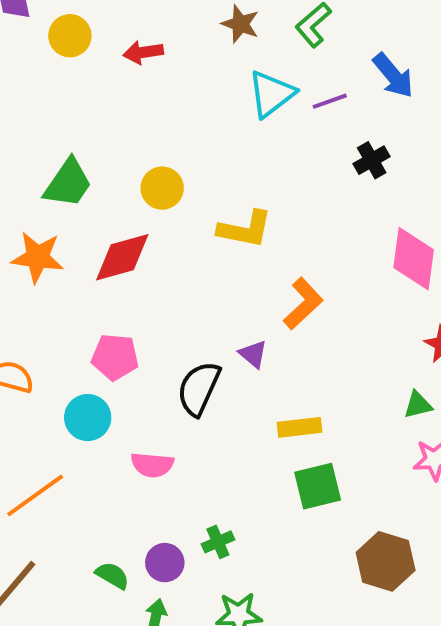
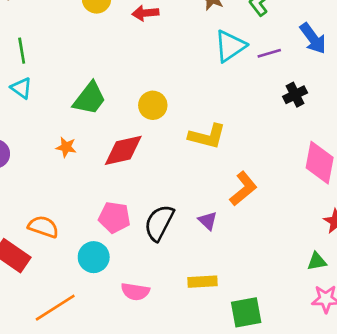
orange star: (38, 257) -> (66, 147), size x0.6
black semicircle: (199, 388) -> (159, 223), moved
yellow rectangle: (300, 427) -> (202, 282), moved

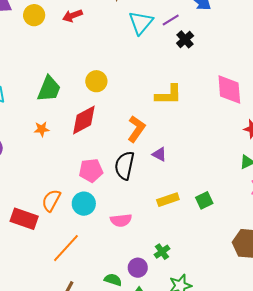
black cross: (295, 95) -> (185, 39), moved
yellow L-shape: (207, 136) -> (168, 95), moved
orange L-shape: (243, 189) -> (136, 129), moved
orange semicircle: (43, 227) -> (51, 200), moved, turned -65
green square: (246, 312) -> (204, 200), moved, size x0.7

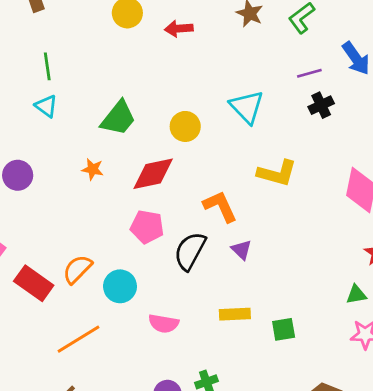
cyan triangle: (141, 23) -> (247, 107), moved, turned -40
orange L-shape: (136, 129) -> (220, 206), turned -76
pink pentagon: (91, 171) -> (147, 227), moved

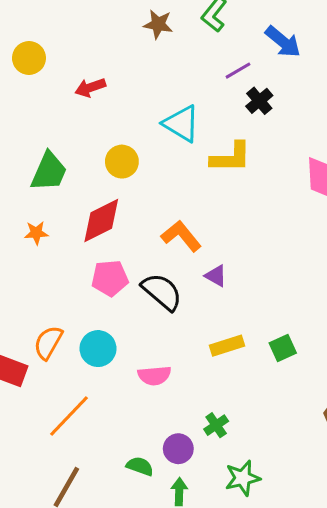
red arrow: (179, 29) -> (90, 88), moved
yellow L-shape: (277, 173) -> (231, 157), moved
black semicircle: (190, 251) -> (162, 292), turned 117

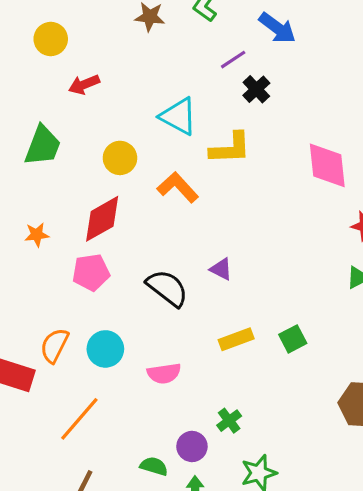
yellow circle: (29, 58) -> (51, 39), moved
green trapezoid: (49, 172) -> (43, 146), moved
orange L-shape: (181, 236) -> (178, 187), moved
pink pentagon: (110, 278) -> (91, 272), moved

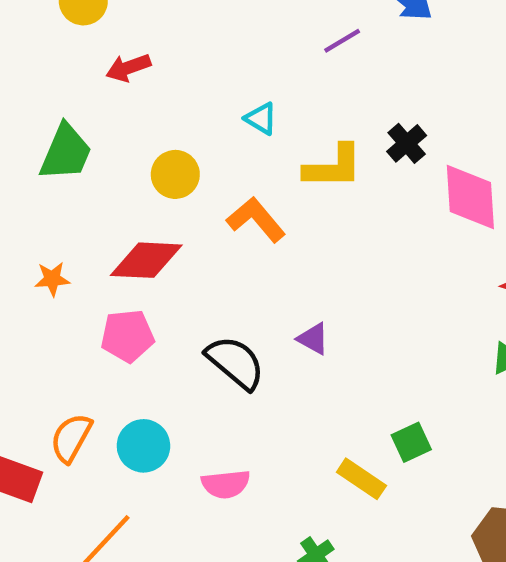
black cross: (256, 89) -> (407, 143), moved
cyan triangle: (178, 116) -> (261, 118), size x0.6
red diamond: (102, 219) -> (146, 260), turned 30
yellow rectangle: (236, 339) -> (361, 479), moved, turned 52

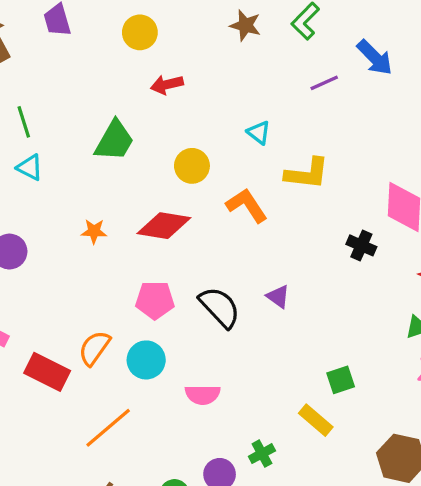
black cross: (407, 143) -> (361, 245), moved, turned -32
pink pentagon: (127, 336) -> (155, 300), moved
yellow rectangle: (361, 479) -> (316, 420), moved

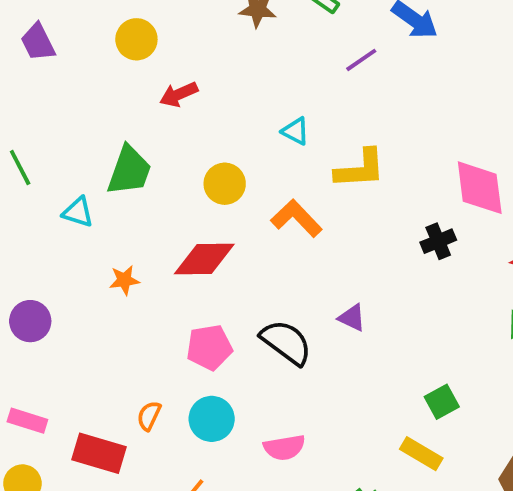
cyan triangle: (30, 167) -> (78, 212), moved
black cross: (361, 245) -> (438, 241), turned -36
orange semicircle: (94, 348) -> (149, 416), size x0.7

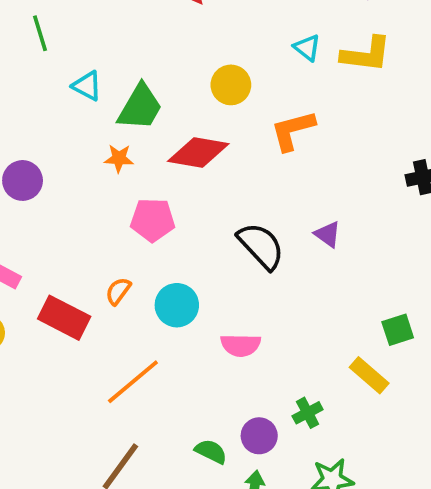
yellow L-shape: (360, 169) -> (366, 54), moved
green trapezoid: (129, 171) -> (140, 107), moved
orange L-shape: (296, 218) -> (293, 130), turned -72
pink pentagon: (209, 347) -> (153, 220), moved

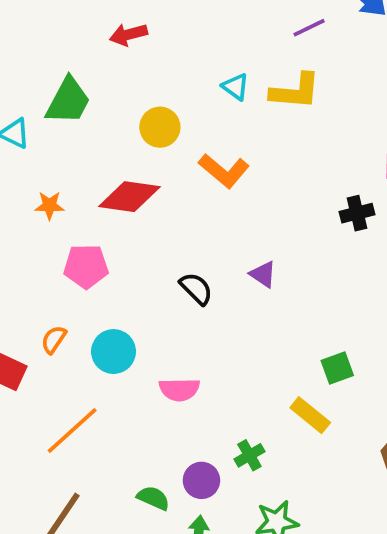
green trapezoid: (140, 107) -> (68, 101), moved
orange L-shape: (293, 130) -> (224, 171), turned -123
black semicircle: (261, 246) -> (196, 289), size x0.7

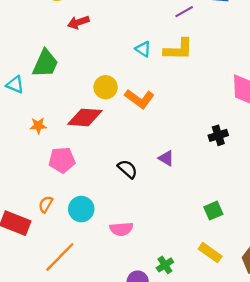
yellow circle: (160, 127) -> (106, 87), moved
black cross: (357, 213) -> (218, 135), moved
yellow rectangle: (310, 415) -> (210, 253), moved

